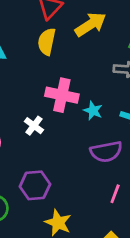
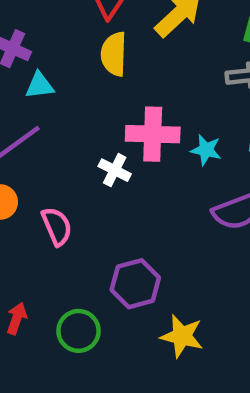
white cross: (34, 126) -> (115, 170), moved

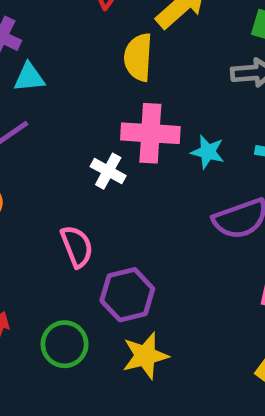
yellow semicircle: (114, 54) -> (138, 57), moved
pink semicircle: (57, 226) -> (77, 246), moved
yellow star: (182, 336) -> (145, 356), moved, turned -30

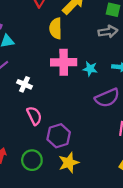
white cross: (108, 171) -> (25, 84), moved

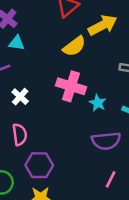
yellow semicircle: (56, 28) -> (74, 46), turned -144

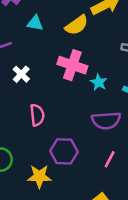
cyan triangle: (17, 43) -> (35, 23), moved
pink semicircle: (20, 135) -> (37, 115), moved
purple hexagon: (39, 165) -> (64, 151), moved

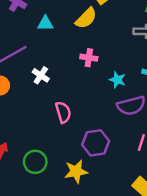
pink cross: (72, 65) -> (89, 58), size x0.6
cyan star: (99, 82) -> (117, 80), moved

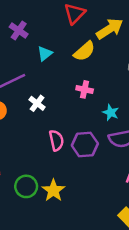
cyan triangle: (45, 23) -> (45, 54), turned -42
purple hexagon: (96, 143) -> (85, 144), moved
yellow star: (76, 171) -> (53, 190), moved, turned -30

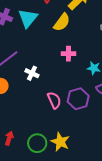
cyan triangle: (45, 54) -> (28, 18), moved, size x1.5

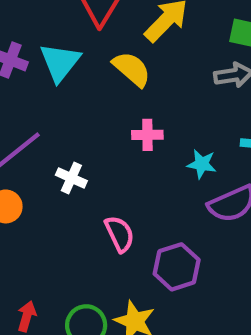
yellow semicircle: (62, 22) -> (132, 69), turned -84
purple hexagon: (78, 99) -> (177, 267), moved

